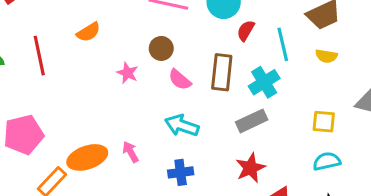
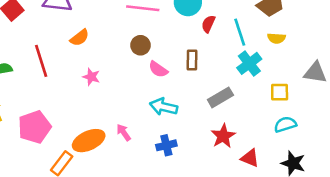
brown rectangle: (222, 72) -> (192, 60), size x0.7
pink star: (127, 73) -> (91, 77), moved
cyan cross: (264, 82) -> (249, 63), moved

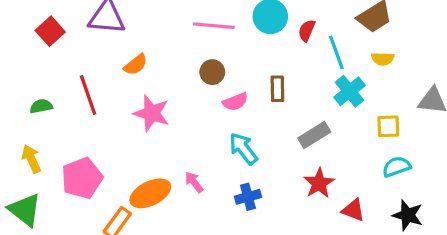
red semicircle: (208, 24) -> (307, 31), moved
pink semicircle: (158, 69) -> (235, 102), turned -54
pink star: (91, 77) -> (152, 113), size x1.6
cyan arrow: (164, 107) -> (243, 149), turned 40

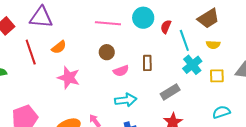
red line: (88, 95) -> (31, 52), moved
yellow square: (388, 126) -> (217, 76), moved
cyan arrow: (243, 149) -> (126, 100), turned 120

